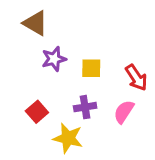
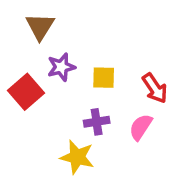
brown triangle: (35, 23) -> (40, 26), turned 32
red square: (37, 112) -> (26, 92), moved, size x1.4

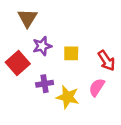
purple cross: (97, 122) -> (45, 84), moved
yellow star: (77, 157) -> (68, 97), moved

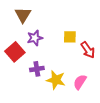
yellow square: (71, 53) -> (70, 37), moved
pink semicircle: (97, 87) -> (80, 82), moved

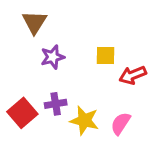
red arrow: (88, 50) -> (133, 75), turned 102
red square: (15, 52) -> (22, 113), moved

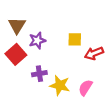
brown triangle: (34, 22) -> (17, 26), moved
red square: (22, 113) -> (16, 54), moved

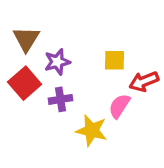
purple cross: (39, 74) -> (60, 99), moved
pink semicircle: (85, 88) -> (119, 106), moved

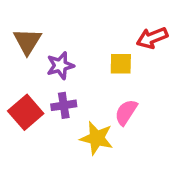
red arrow: (144, 81) -> (152, 38), moved
red square: (25, 83) -> (26, 112), moved

